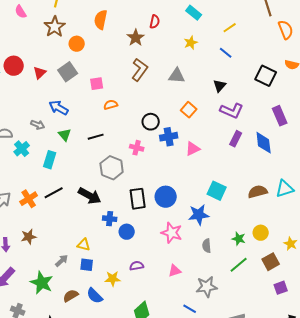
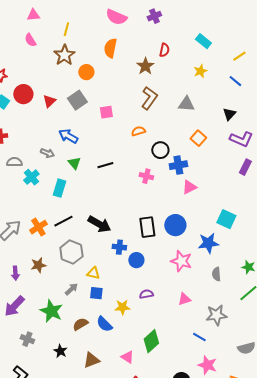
orange semicircle: (111, 105) -> (138, 131), moved
pink triangle: (193, 149) -> (189, 187), moved
gray hexagon: (112, 168) -> (71, 252), moved

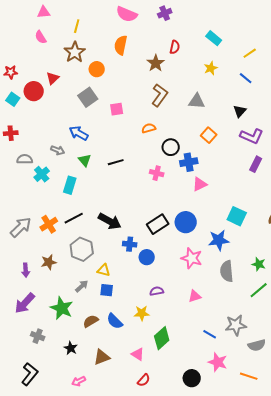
red triangle: (49, 101) -> (53, 78), moved
black rectangle: (147, 227) -> (158, 224), turned 65
gray semicircle: (216, 274) -> (227, 271), size x1.5
yellow star: (122, 307) -> (142, 313), moved
gray star: (216, 315) -> (236, 325), moved

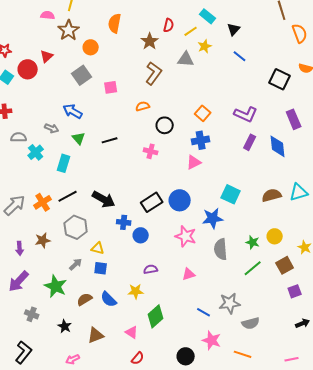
pink semicircle: (41, 37) -> (48, 15), moved, turned 128
yellow line: (250, 53) -> (191, 31), moved
gray triangle: (197, 101) -> (186, 59), moved
black triangle: (240, 111) -> (234, 29), moved
blue cross: (189, 162) -> (201, 140), moved

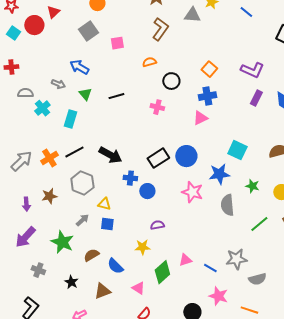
green star: (253, 242) -> (252, 186), moved
pink triangle: (189, 274) -> (185, 260), moved
blue semicircle: (109, 299) -> (115, 266), moved

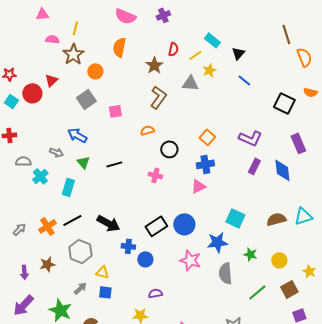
gray arrow: (21, 161) -> (19, 229), size x0.6

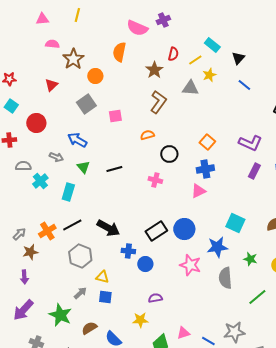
pink semicircle: (125, 16) -> (137, 28), moved
yellow line: (75, 28) -> (77, 15), moved
red circle: (32, 93) -> (36, 123), moved
brown star: (47, 264) -> (30, 252), moved

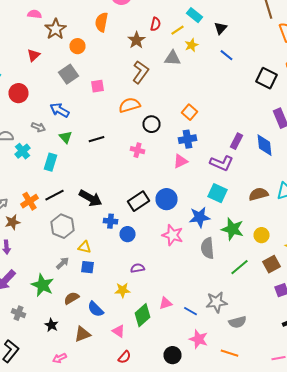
orange semicircle: (147, 135) -> (130, 105), size x1.5
purple L-shape: (250, 143) -> (222, 163), moved
green star: (250, 259) -> (232, 229), size x1.6

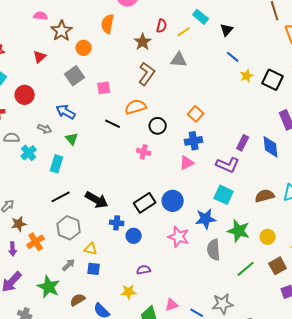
yellow star: (192, 45) -> (247, 76), moved
black line: (96, 139) -> (113, 124), moved, turned 42
orange cross: (30, 201) -> (36, 242), moved

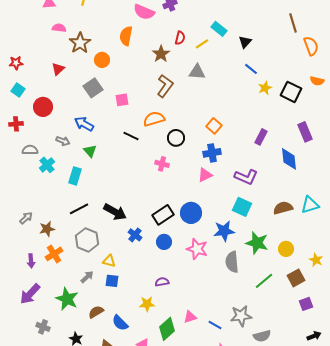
purple rectangle: (243, 143) -> (261, 137), moved
blue cross: (117, 223) -> (135, 235), turned 32
brown star: (19, 224) -> (47, 229), moved
blue circle: (134, 236) -> (164, 242), moved

